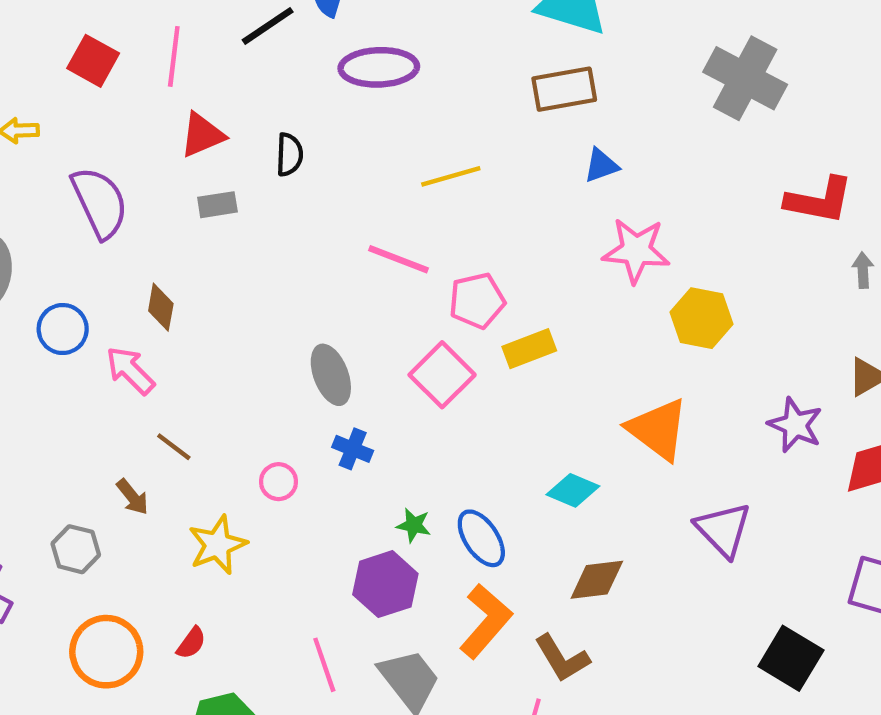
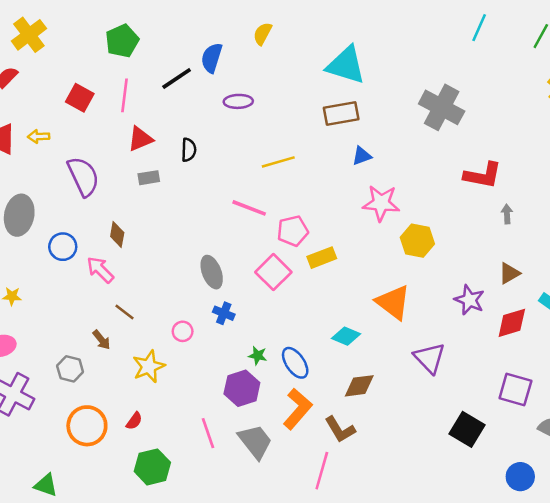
purple ellipse: (379, 67) -> (238, 101), size x0.7

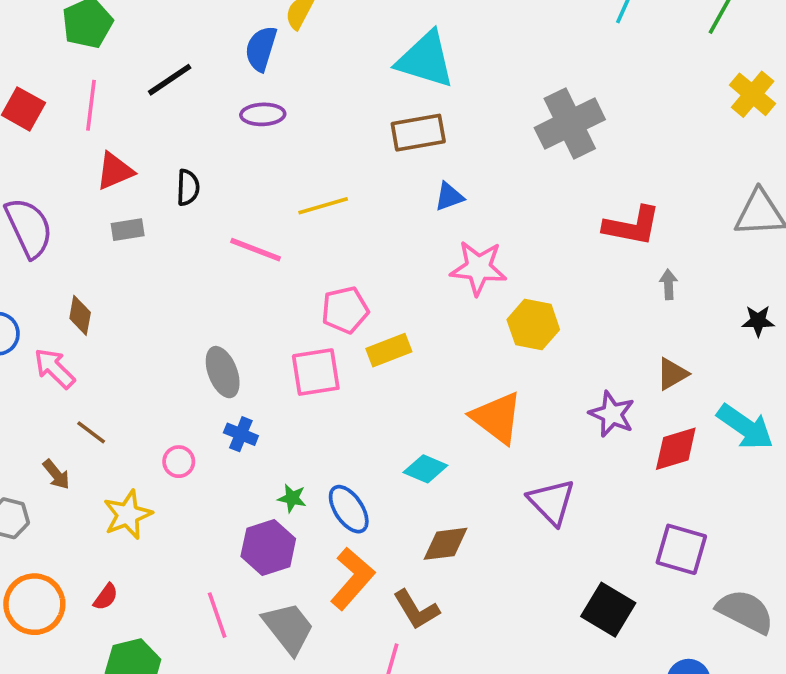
blue semicircle: (212, 58) -> (261, 49), moved
gray cross: (442, 107) -> (570, 124), turned 36
pink line: (249, 208) -> (256, 250), moved
pink square: (273, 272) -> (316, 372), turned 36

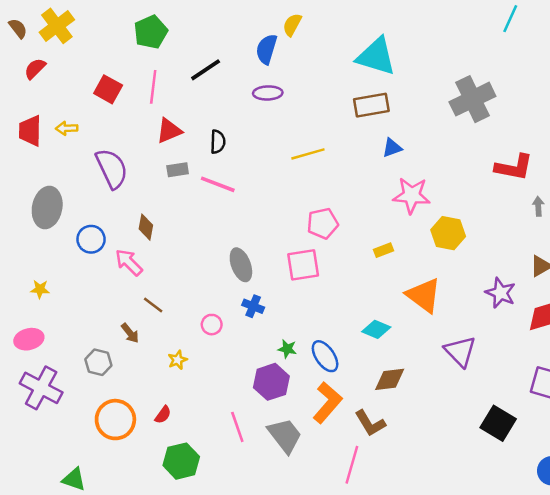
pink line: (256, 250) -> (218, 184), moved
yellow rectangle: (389, 350) -> (384, 250), moved, size x0.7
yellow star: (128, 515) -> (178, 360), size x0.6

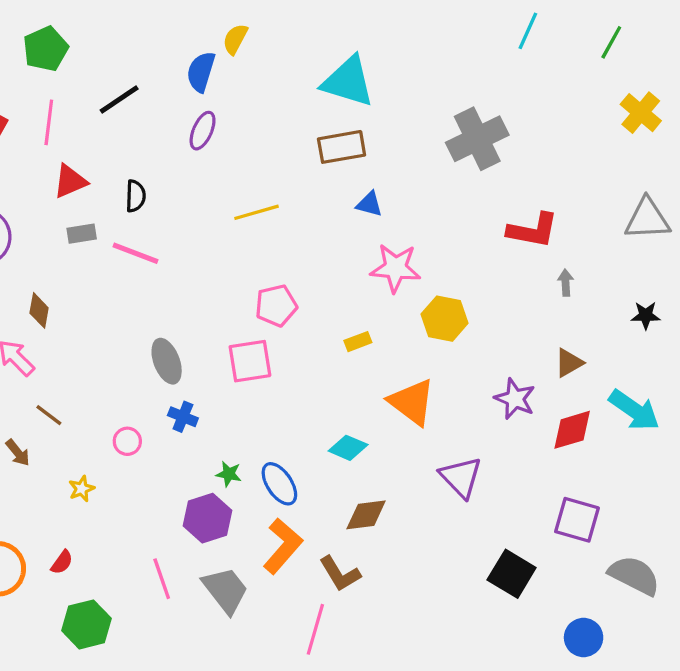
purple ellipse: (268, 93) -> (203, 131), turned -64
blue triangle: (392, 148) -> (369, 204), turned 35

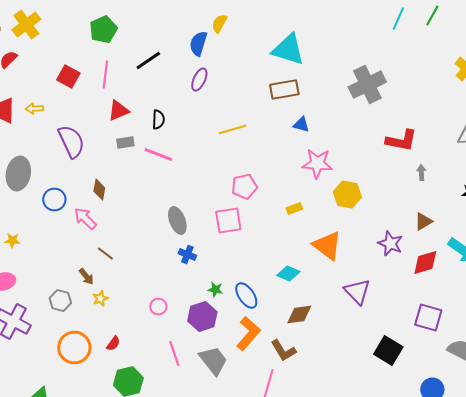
green line: (611, 42) -> (432, 16), moved
pink circle: (127, 441) -> (158, 306), moved
yellow star: (82, 489) -> (100, 298), moved

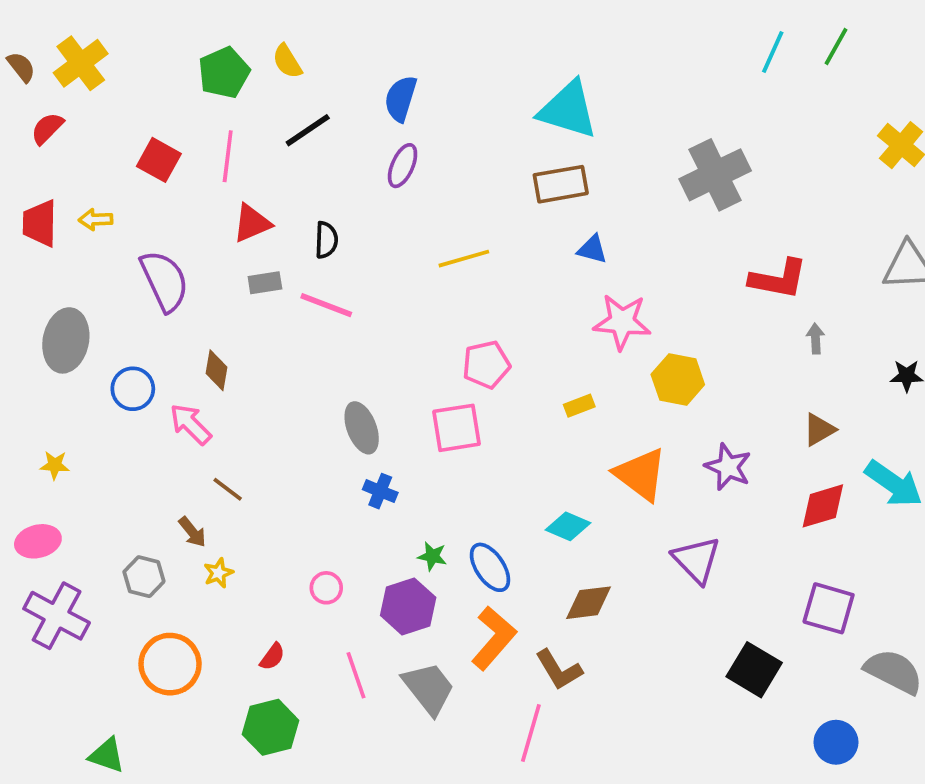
yellow semicircle: (219, 24) -> (287, 61), moved, turned -60
purple star: (390, 244) -> (728, 467), moved
red semicircle: (113, 344) -> (272, 657), moved

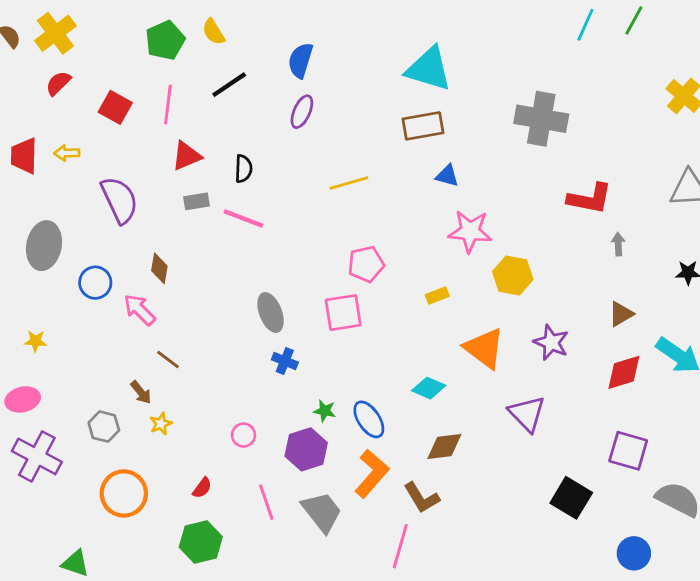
red semicircle: (47, 128) -> (58, 83), moved
gray cross: (715, 175) -> (541, 119), turned 36

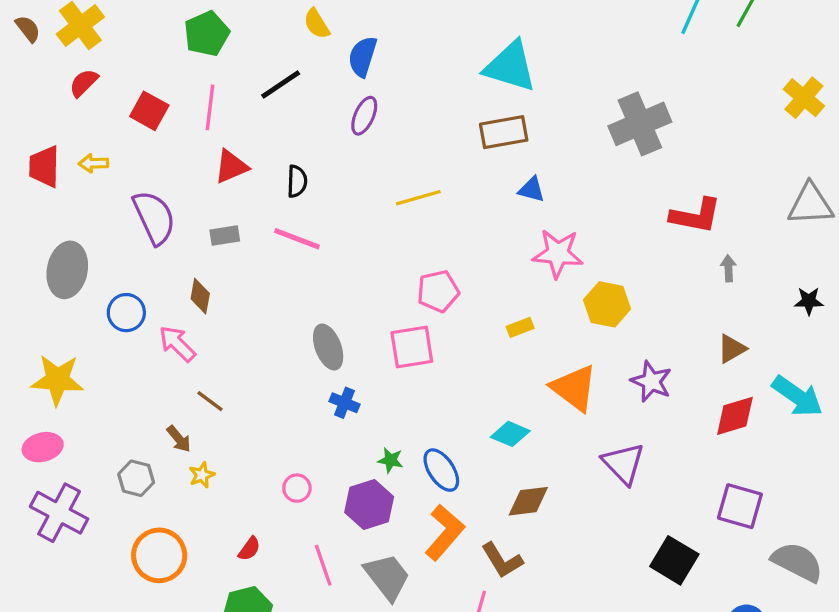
yellow semicircle: (214, 32) -> (317, 24), moved
gray cross: (541, 119) -> (640, 124), turned -33
gray rectangle: (196, 201) -> (225, 235), moved
yellow star: (35, 341) -> (57, 380), size x2.0

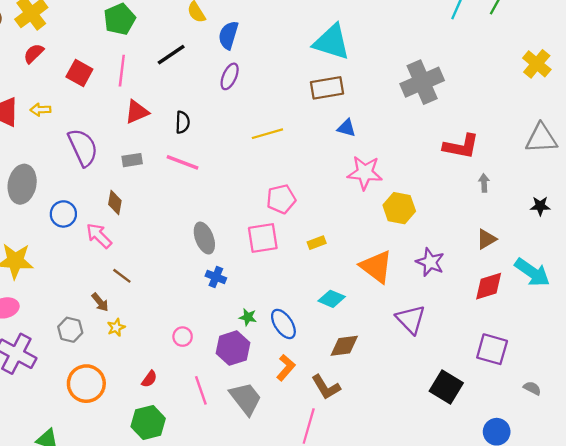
yellow rectangle: (520, 327) -> (317, 243), moved
orange L-shape: (445, 532) -> (286, 368), size x0.7
gray semicircle: (797, 562) -> (532, 388), size x0.5

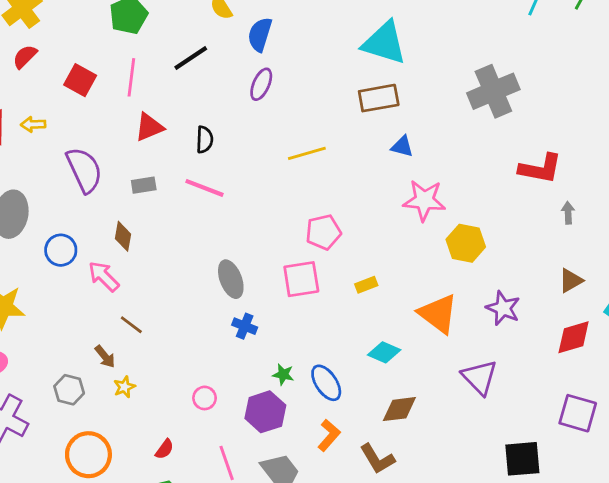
black square: (446, 387) -> (522, 459), turned -36

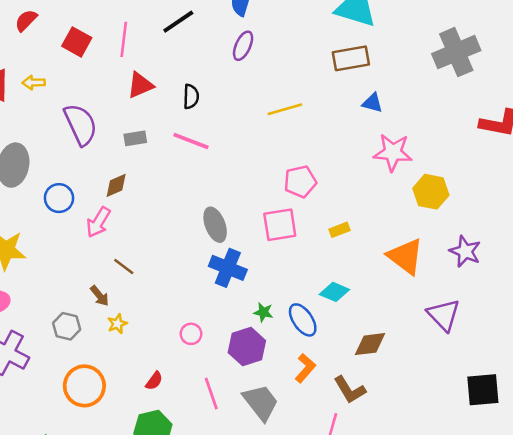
brown diamond: (123, 236) -> (116, 185), turned 56
pink arrow: (104, 276) -> (98, 222), turned -104
blue cross: (245, 326) -> (228, 268), size x1.6
cyan diamond: (384, 352) -> (334, 292), moved

